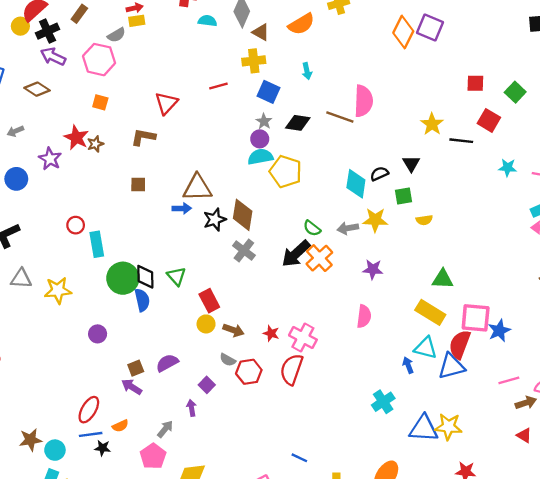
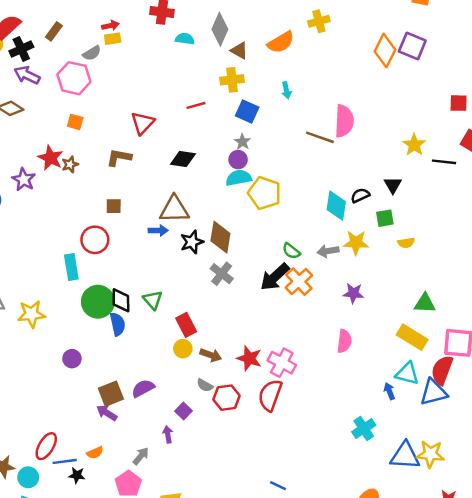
black diamond: (298, 123) -> (183, 159), moved
red circle: (76, 225) -> (95, 240), moved, size x1.5
red star: (271, 333) -> (249, 358), size x1.5
brown square: (136, 368) -> (111, 394), size x1.5
red ellipse: (89, 410) -> (46, 446), moved

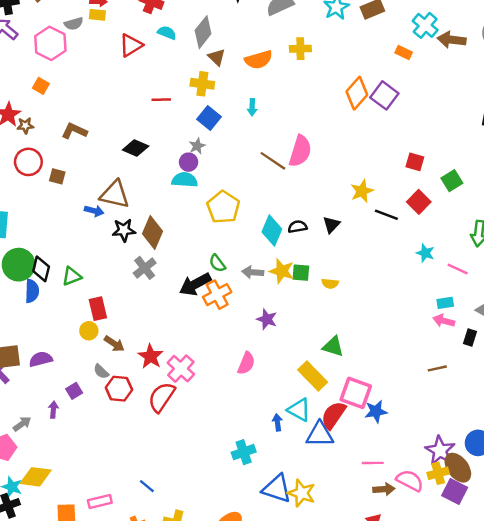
red triangle: (143, 123) -> (131, 45), moved
yellow pentagon: (264, 193) -> (223, 207), moved
green square: (385, 218) -> (301, 273), moved
red circle: (95, 240) -> (28, 162), moved
green triangle: (153, 300) -> (72, 276), turned 36

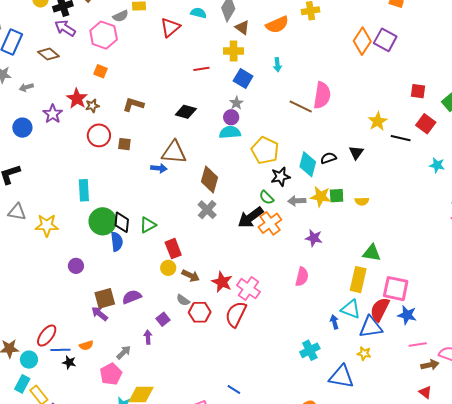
black star: (124, 230) -> (280, 177), moved
yellow rectangle: (313, 376) -> (358, 280), turned 65
blue star: (376, 411) -> (407, 315), moved, turned 30
yellow star: (302, 493) -> (364, 353), moved, size x0.6

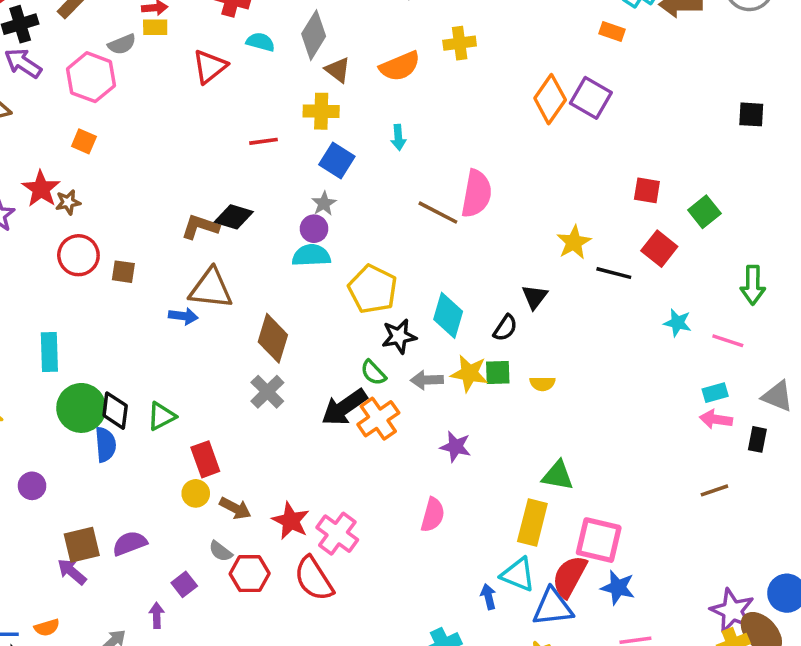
brown L-shape: (133, 105) -> (200, 227), moved
black semicircle: (329, 158) -> (505, 328), moved, turned 140
red semicircle: (236, 314) -> (314, 579), turned -60

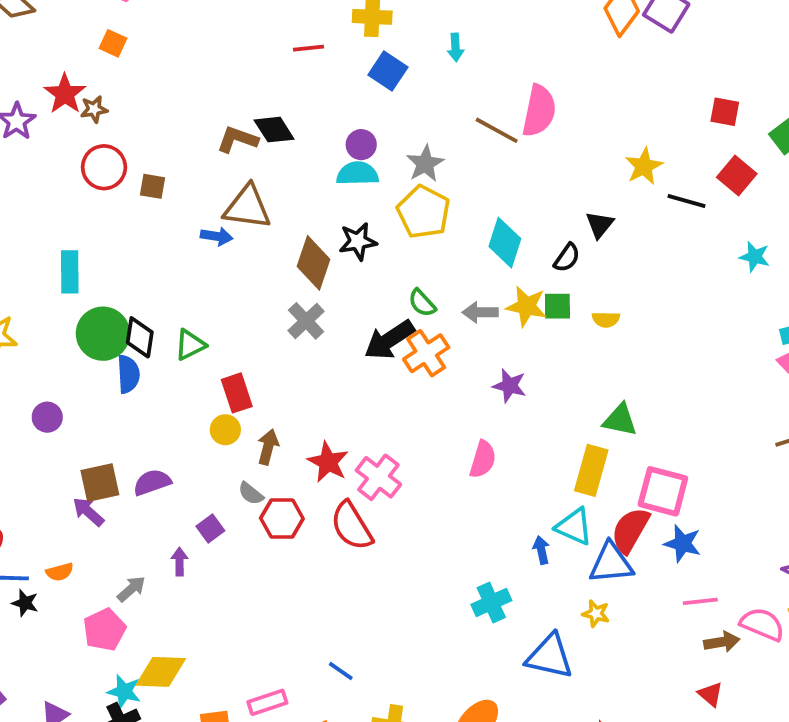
gray star: (324, 204) -> (425, 164), moved, size x1.4
black diamond: (234, 217) -> (274, 130), turned 39
black star: (399, 336) -> (358, 241), moved
brown arrow: (235, 508) -> (268, 447), turned -104

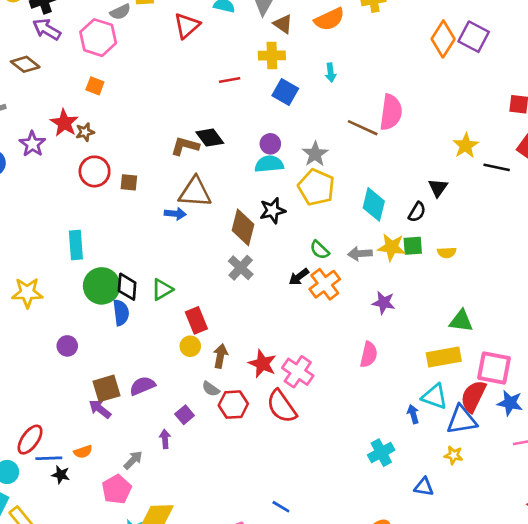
black arrow: (389, 340) -> (299, 277), size x0.6
yellow rectangle: (591, 470) -> (444, 357), turned 68
blue triangle: (550, 656) -> (424, 487), size x0.6

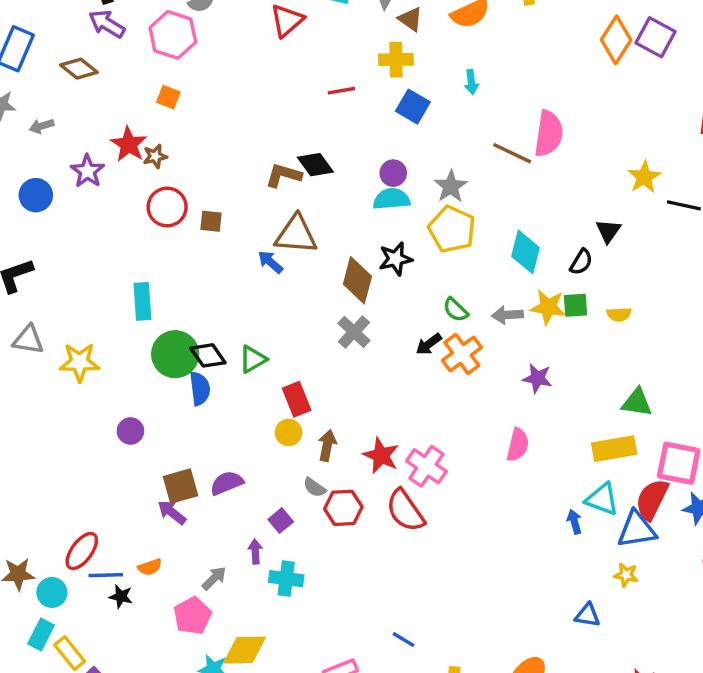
blue arrow: (175, 214) -> (270, 262), turned -144
black diamond: (127, 287) -> (208, 355), turned -40
cyan cross: (381, 453) -> (286, 579), moved, turned 35

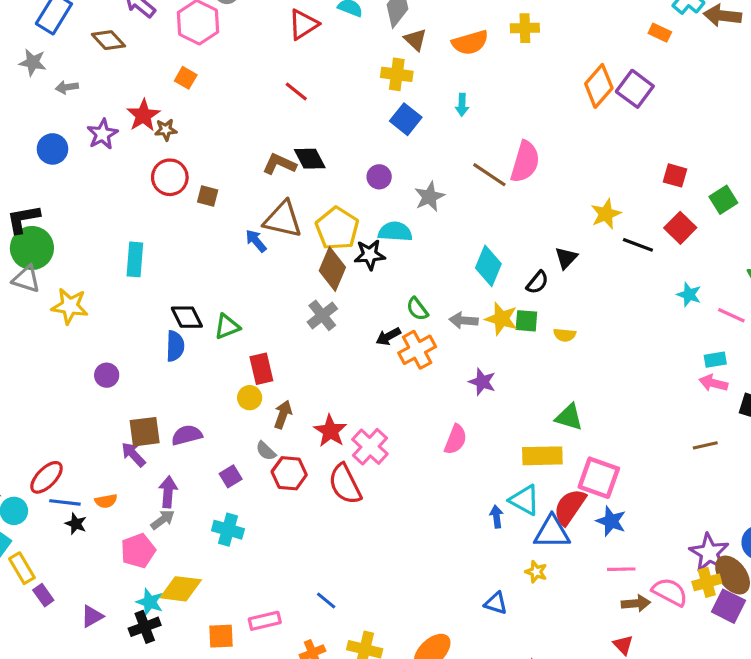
red line: (341, 91) -> (296, 91), moved, turned 40
cyan semicircle: (392, 199) -> (395, 232), moved
yellow pentagon: (452, 229) -> (337, 228), moved
green circle: (175, 354) -> (32, 248), moved
purple arrow: (255, 551) -> (168, 492), moved, size x1.4

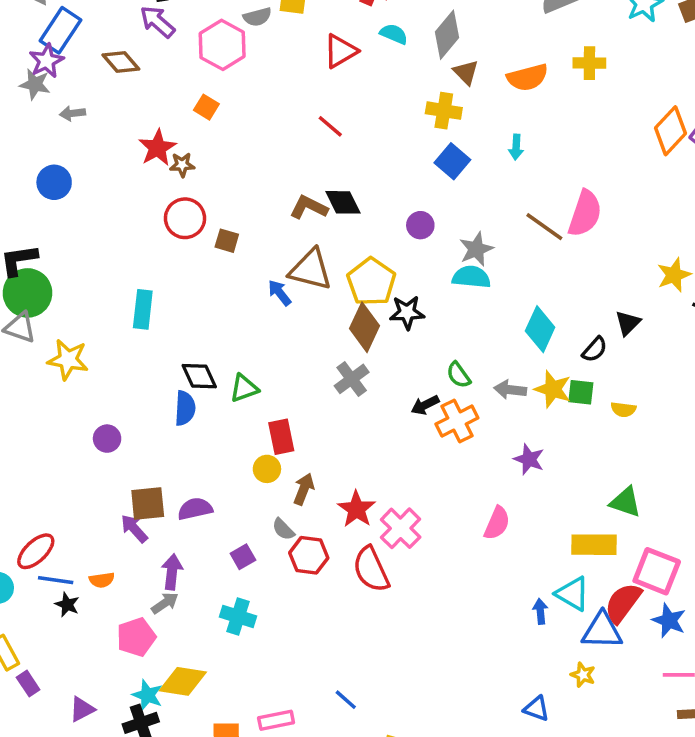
purple star: (102, 134) -> (46, 61), moved
cyan semicircle: (395, 232) -> (471, 277), moved

